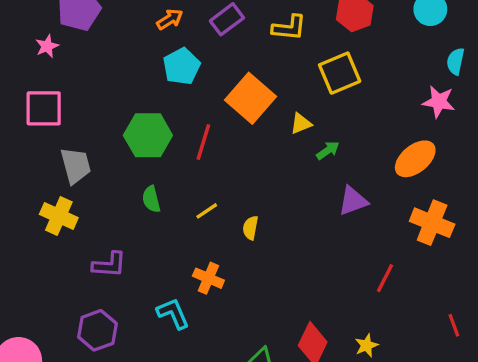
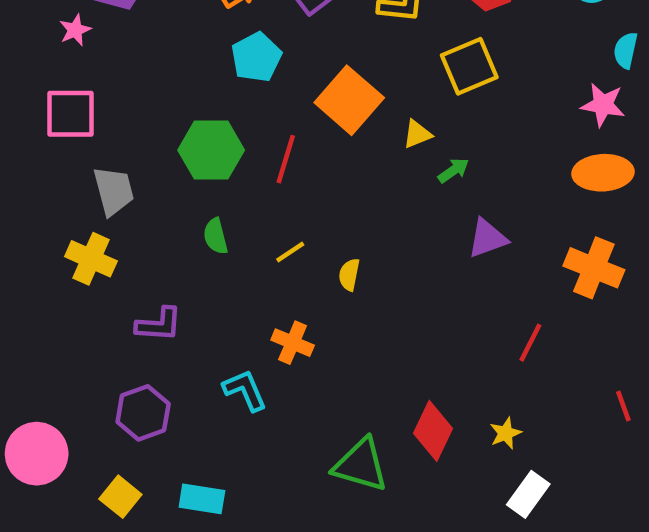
orange ellipse: (415, 159) -> (603, 173), moved, turned 36

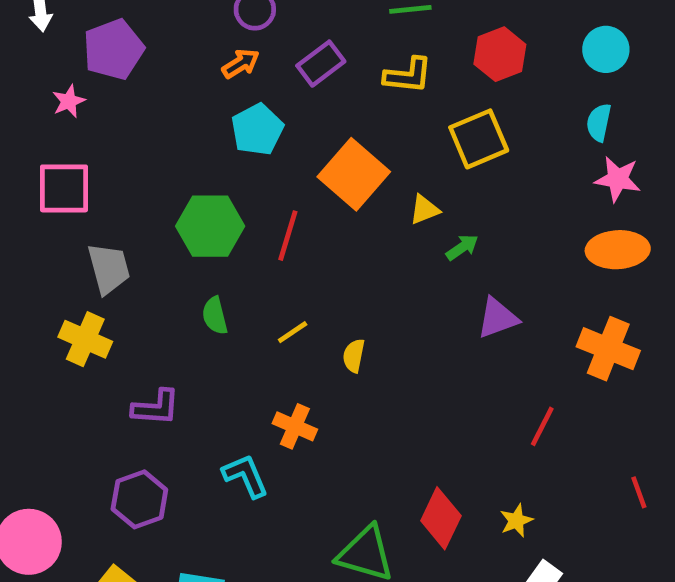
cyan semicircle: (626, 50) -> (599, 122), moved

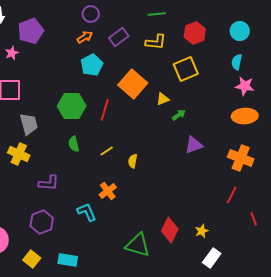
orange cross: (295, 426) -> (108, 191), turned 30
red line: (542, 426) -> (232, 195), moved

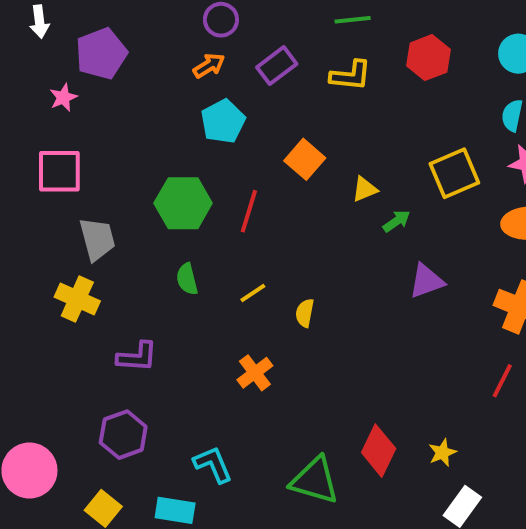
yellow square: (186, 69) -> (454, 173), moved
orange square: (133, 84) -> (305, 159), size x0.7
cyan L-shape: (87, 212) -> (213, 465), moved

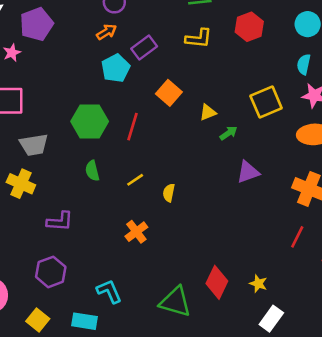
purple rectangle: (277, 66) -> (144, 47), moved
gray trapezoid: (97, 239) -> (34, 145), turned 96
yellow star: (442, 453) -> (258, 284), turned -30

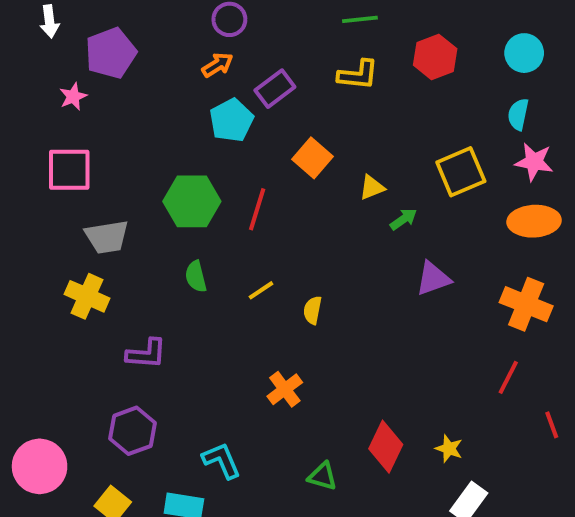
orange cross: (136, 232) -> (285, 389), moved
green triangle: (175, 302) -> (322, 476), size x0.6

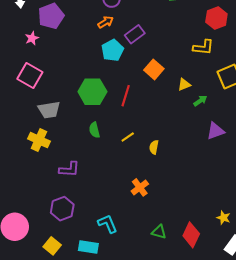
yellow L-shape: (358, 75) -> (203, 47), moved
pink square: (69, 170) -> (30, 76), turned 30
red diamond: (386, 447) -> (191, 235), moved

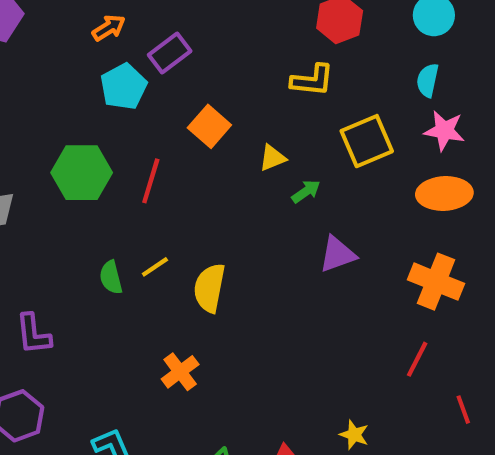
green semicircle: (94, 130) -> (111, 277), moved
yellow semicircle: (154, 147) -> (209, 288), size x1.6
purple L-shape: (69, 169) -> (33, 334), turned 80

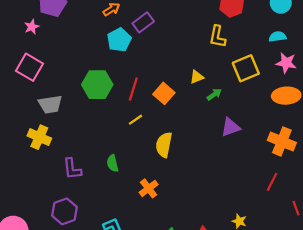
yellow L-shape: (312, 80) -> (217, 37), turned 95
cyan semicircle: (428, 80) -> (277, 37), turned 70
orange square: (209, 126) -> (164, 93), moved
yellow line: (155, 267) -> (135, 120), moved
green semicircle: (111, 277) -> (113, 163), moved

